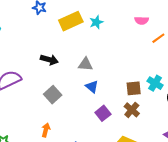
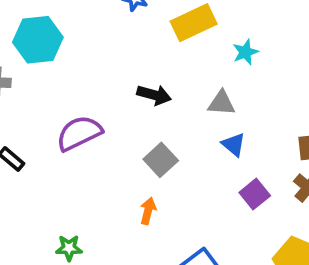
cyan star: (96, 22) -> (245, 52), moved
orange arrow: (46, 130) -> (148, 211), moved

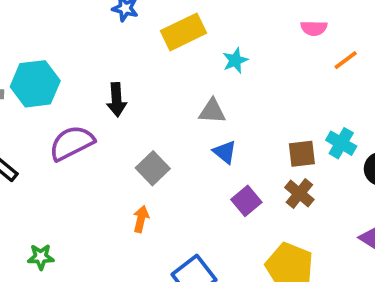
cyan hexagon: (38, 40) -> (35, 84), moved
black arrow: (154, 95) -> (117, 100), moved, turned 72
green star: (69, 248) -> (41, 257), moved

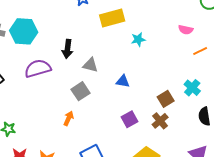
gray triangle: (212, 111) -> (90, 65), moved
cyan cross: (341, 143) -> (192, 88), moved
blue triangle: (225, 152) -> (123, 81), moved, turned -40
brown square: (302, 154) -> (166, 99), turned -35

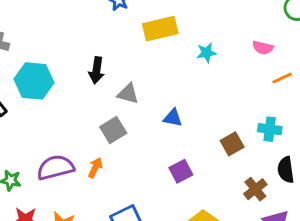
cyan hexagon: (24, 31) -> (34, 81), moved
cyan star: (138, 39) -> (206, 53), moved
purple semicircle: (38, 68) -> (55, 167), moved
cyan cross: (192, 88) -> (270, 129), turned -35
brown cross: (160, 121) -> (255, 189), moved

